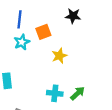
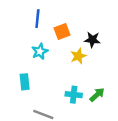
black star: (73, 16) -> (92, 40), moved
cyan star: (22, 42) -> (40, 51), moved

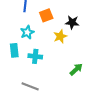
cyan rectangle: (25, 82) -> (14, 50), moved
cyan cross: (74, 95) -> (35, 56), moved

